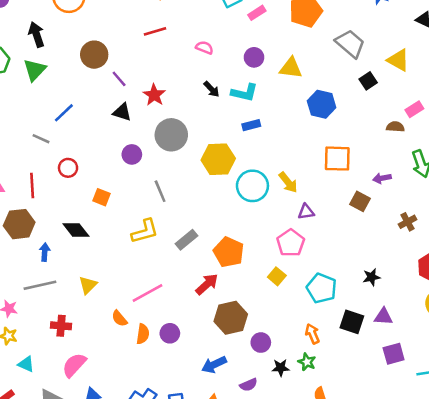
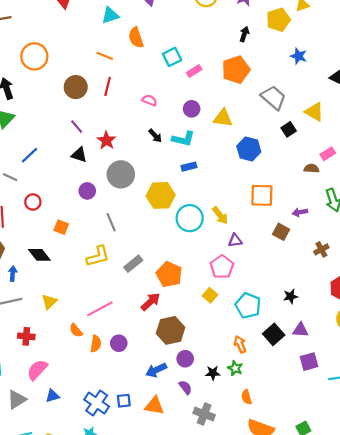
red line: (155, 31) -> (108, 86), turned -60
brown circle: (94, 55) -> (76, 87), moved
black square: (352, 322) -> (274, 334), turned 30
purple circle: (261, 343) -> (185, 359), moved
purple semicircle: (249, 385) -> (185, 387), turned -104

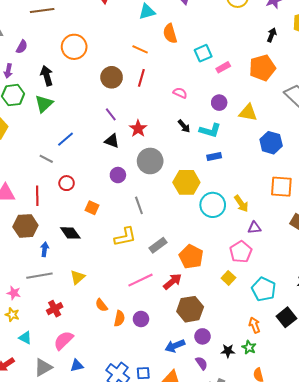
pink line: (100, 309) -> (141, 280), moved
red cross: (26, 336) -> (55, 309), turned -35

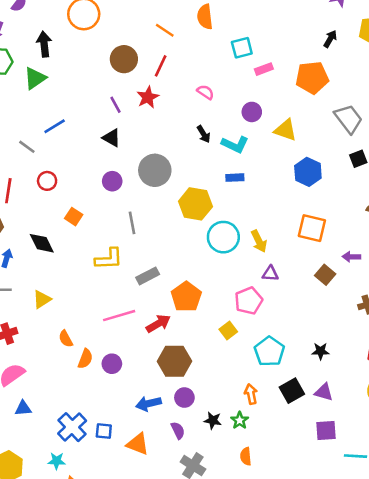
red star: (138, 129) -> (148, 97), moved

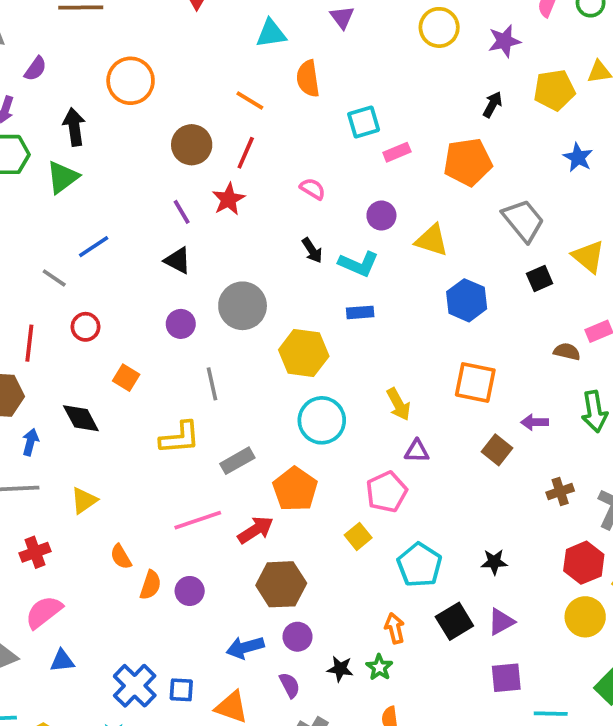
cyan circle: (223, 237) -> (322, 420), moved
purple triangle: (324, 392) -> (501, 622), turned -42

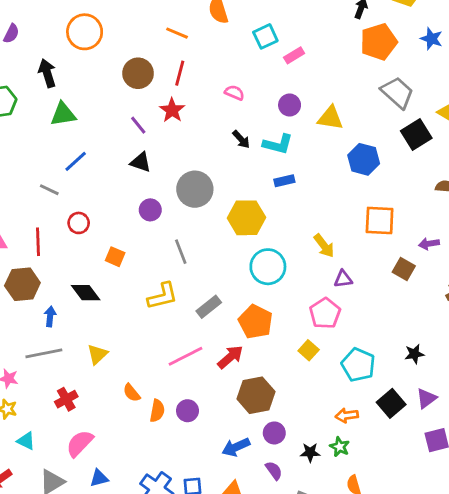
orange pentagon: (468, 162) -> (379, 42), moved
green triangle: (63, 177) -> (63, 114), moved, turned 36
black square: (540, 279) -> (416, 135), size x1.5
orange arrow: (395, 628) -> (347, 415), turned -75

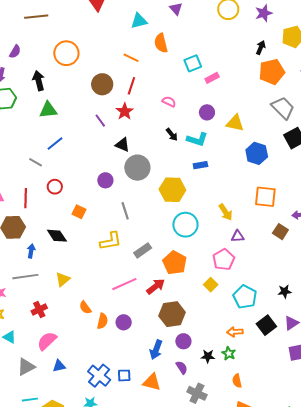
black triangle: (141, 162) -> (122, 145), moved
blue arrow: (236, 447) -> (156, 350), turned -48

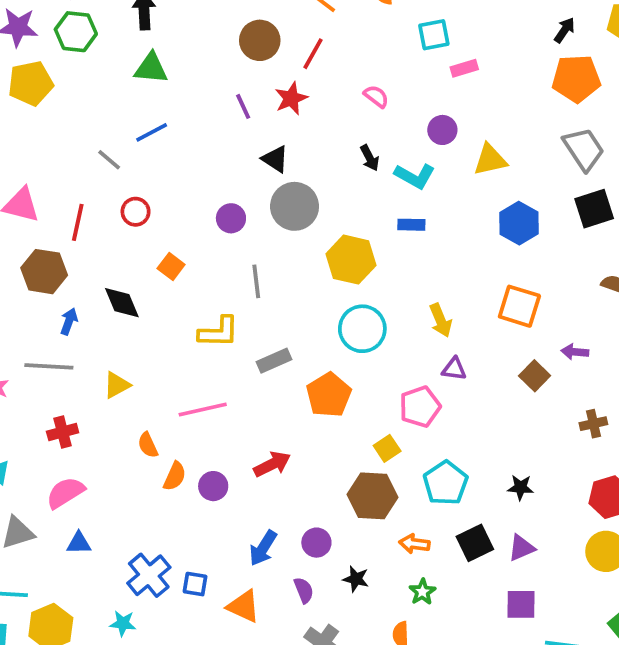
yellow triangle: (235, 123) -> (490, 160), turned -36
pink line: (124, 284) -> (203, 409), moved
red arrow: (156, 286) -> (272, 464), moved
brown hexagon: (172, 314) -> (372, 496), moved
green star: (229, 353) -> (422, 592), moved

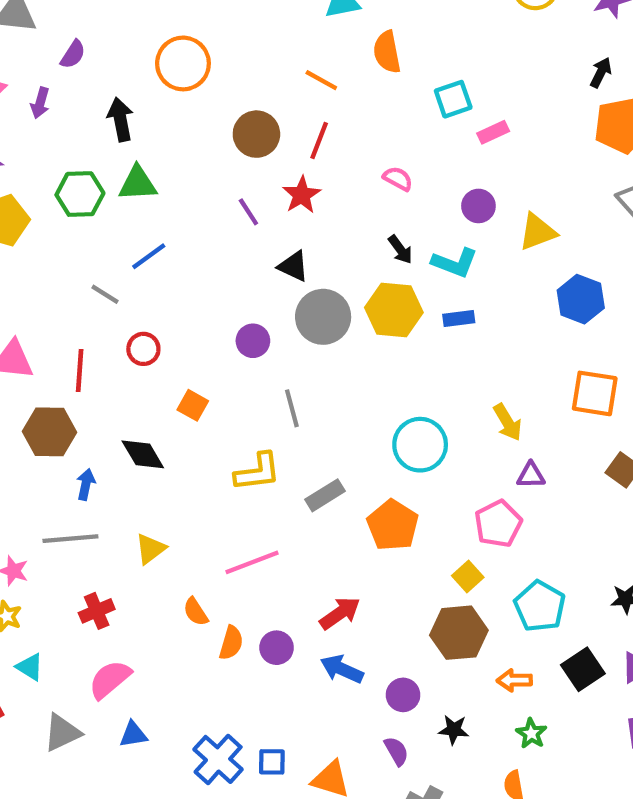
green hexagon: (76, 32) -> (80, 194), moved
yellow hexagon: (351, 260) -> (394, 310), moved
blue arrow: (263, 548) -> (342, 669), moved, turned 90

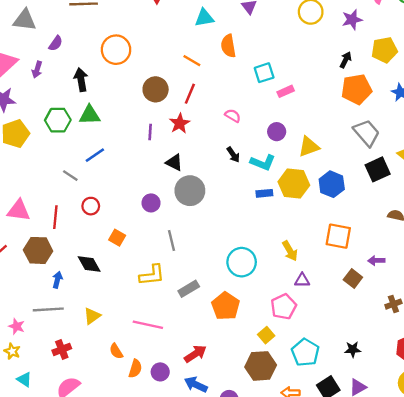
purple line: (248, 212) -> (150, 132), turned 35
yellow hexagon: (394, 310) -> (294, 183), moved
pink line: (252, 562) -> (148, 325), turned 32

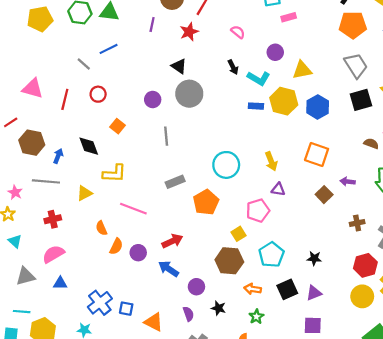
purple line: (150, 132) -> (152, 25), moved
brown hexagon: (38, 250) -> (32, 143), moved
yellow L-shape: (152, 275) -> (114, 173), moved

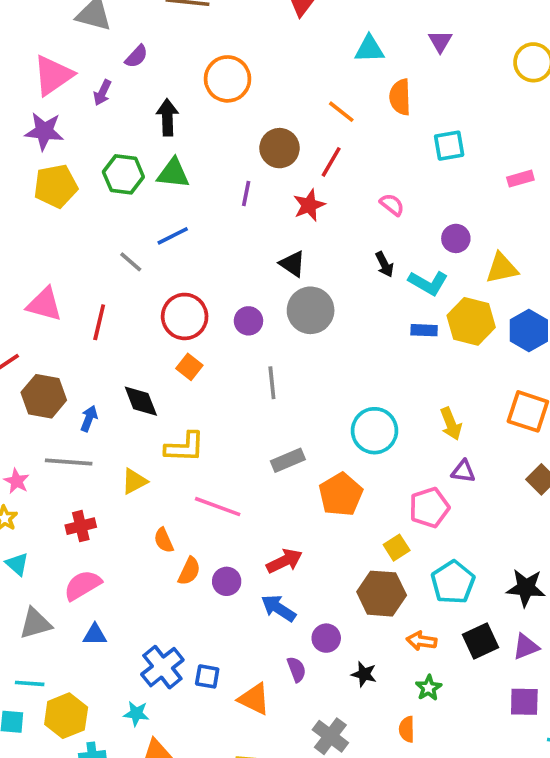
pink rectangle: (289, 17) -> (520, 179), moved
red circle: (98, 94) -> (185, 316), moved, size x1.6
black star: (314, 258) -> (526, 588), size x1.5
purple semicircle: (188, 314) -> (296, 669), moved

